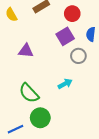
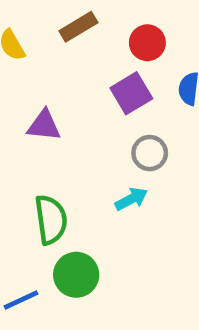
gray circle: (78, 56) -> (150, 153), moved
green semicircle: (29, 93) -> (51, 220), turned -145

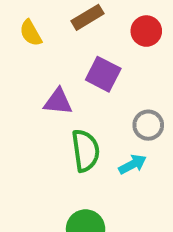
purple square: (131, 93) -> (103, 74), moved, turned -32
green semicircle: (51, 220) -> (86, 151), moved

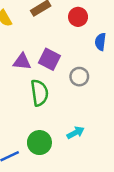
purple square: (103, 74) -> (49, 59), moved
cyan arrow: (133, 164) -> (76, 133), moved

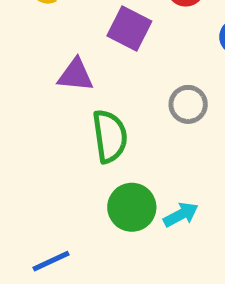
purple square: (49, 59) -> (129, 29), moved
green circle: (39, 143) -> (132, 207), moved

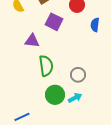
gray circle: (188, 104) -> (78, 75), moved

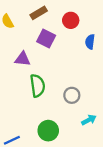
green circle: (55, 95) -> (48, 131), moved
cyan arrow: (75, 98) -> (89, 120), moved

